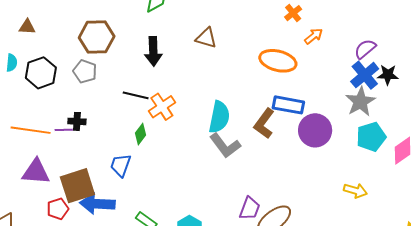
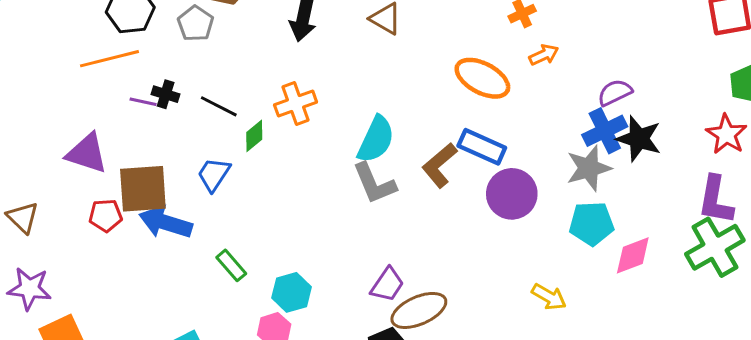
black star: (388, 75) -> (639, 139), size x1.4
black line: (136, 95) -> (219, 106), moved
orange line: (31, 130) -> (110, 59), moved, turned -36

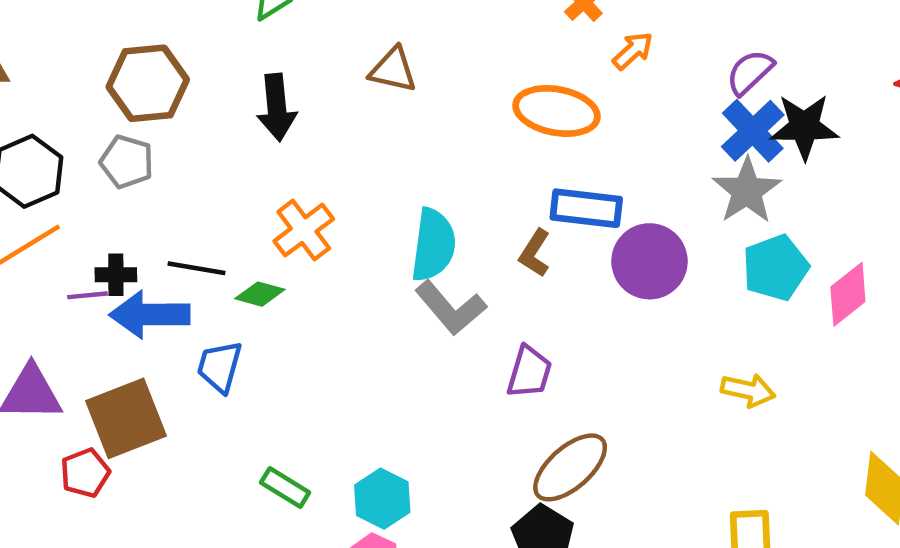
green diamond: (254, 136) -> (260, 294), turned 72
brown L-shape: (439, 165) -> (535, 253), size x0.7
blue arrow: (166, 222) -> (150, 315), moved
purple trapezoid: (387, 285) -> (529, 372), moved

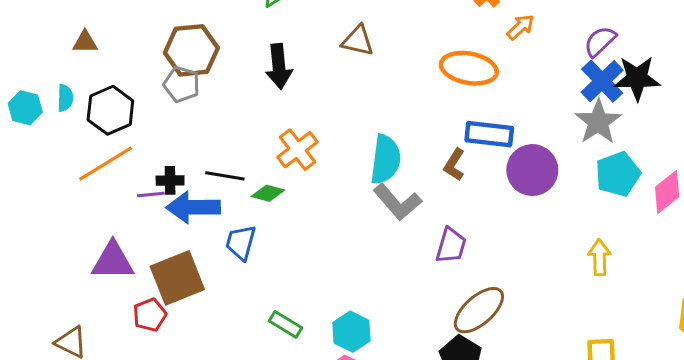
gray pentagon: (127, 162) -> (182, 84), moved
yellow arrow: (748, 390) -> (600, 257), turned -104

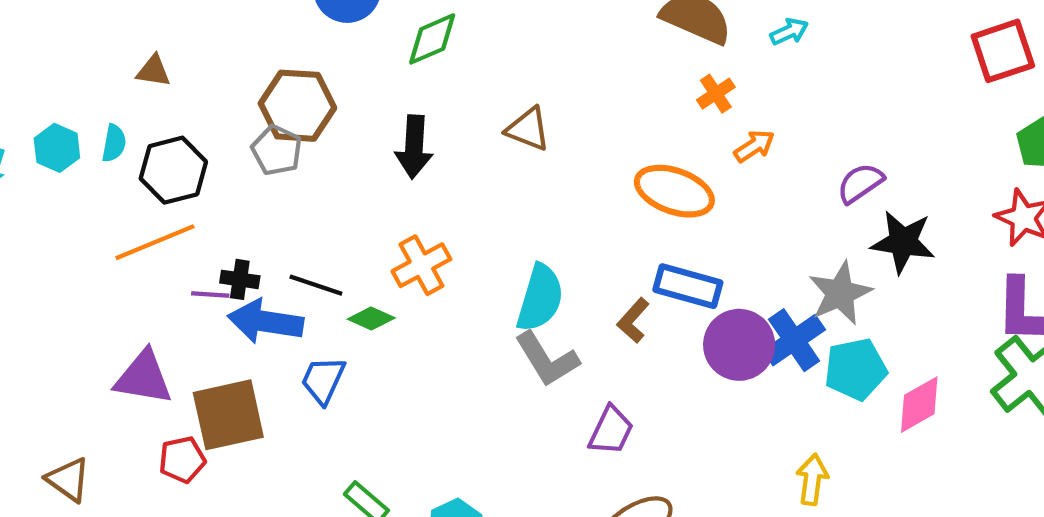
blue cross: (602, 81) -> (794, 340), moved

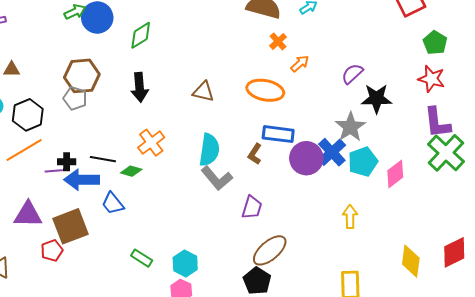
brown triangle: (528, 129) -> (203, 92), moved
blue trapezoid: (323, 380) -> (113, 203), turned -55

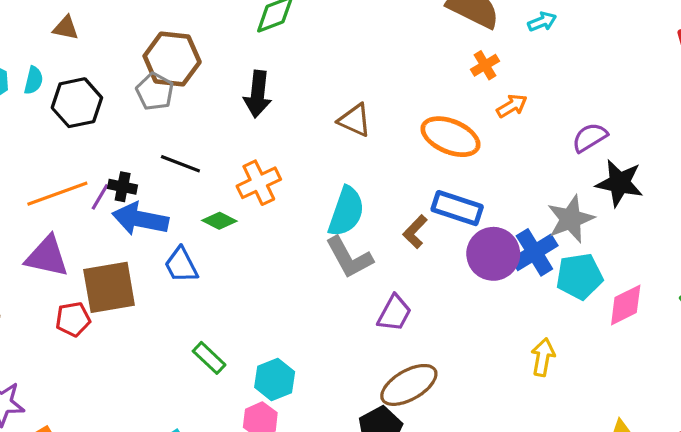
orange line: (24, 150) -> (57, 194), moved
black line: (103, 159) -> (180, 164), moved
purple line: (54, 171) -> (100, 197), turned -66

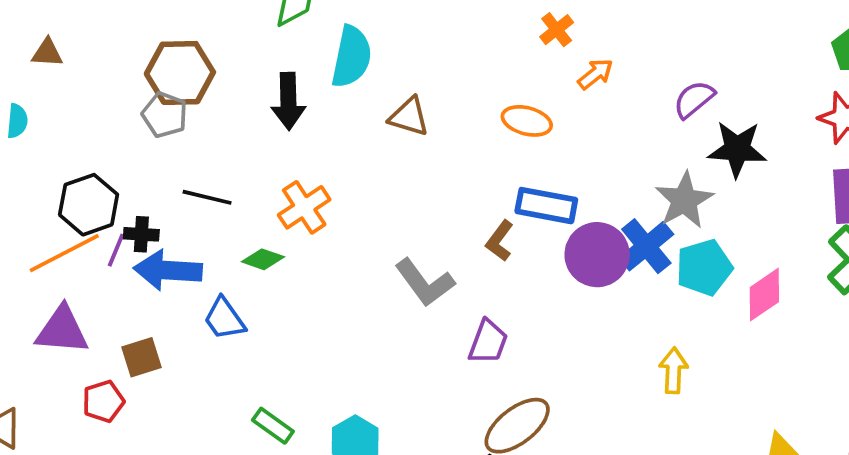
black hexagon: (77, 103) -> (89, 205), moved
orange ellipse: (450, 137) -> (527, 121), size x0.7
cyan semicircle: (346, 212) -> (351, 57), moved
brown square: (109, 287) -> (141, 357), size x0.6

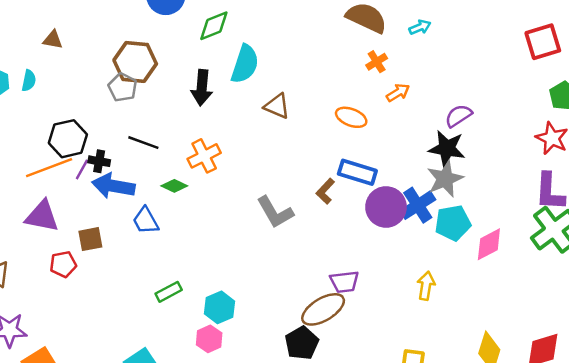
black star: (737, 149) -> (447, 148), moved
purple trapezoid: (488, 342) -> (344, 282), moved, turned 56
green rectangle: (273, 426) -> (169, 292), turned -70

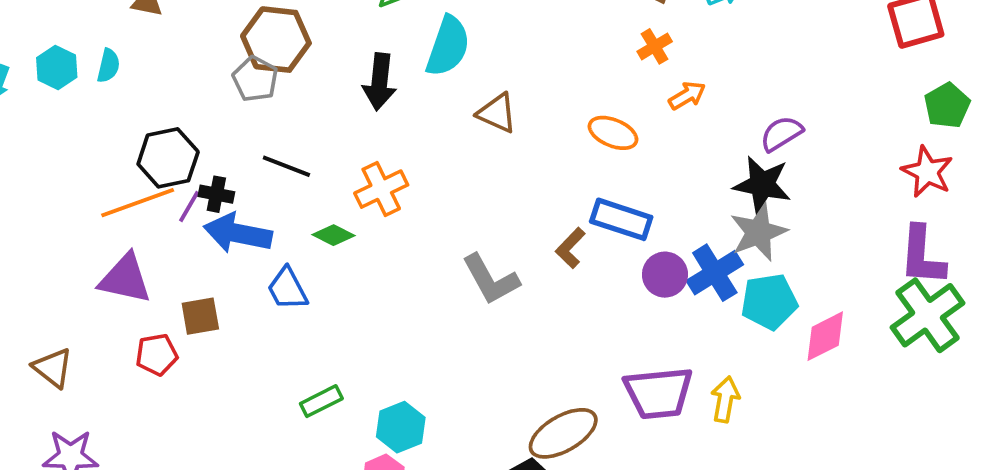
purple circle: (386, 207) -> (665, 275), size x0.7
purple trapezoid: (344, 282) -> (659, 393), moved, size x1.5

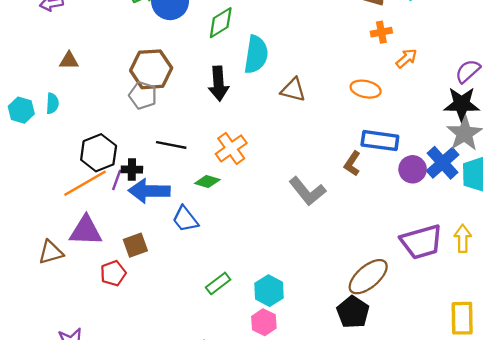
orange cross: (655, 46) -> (381, 32), turned 30
brown triangle: (53, 368) -> (51, 252), moved, turned -44

